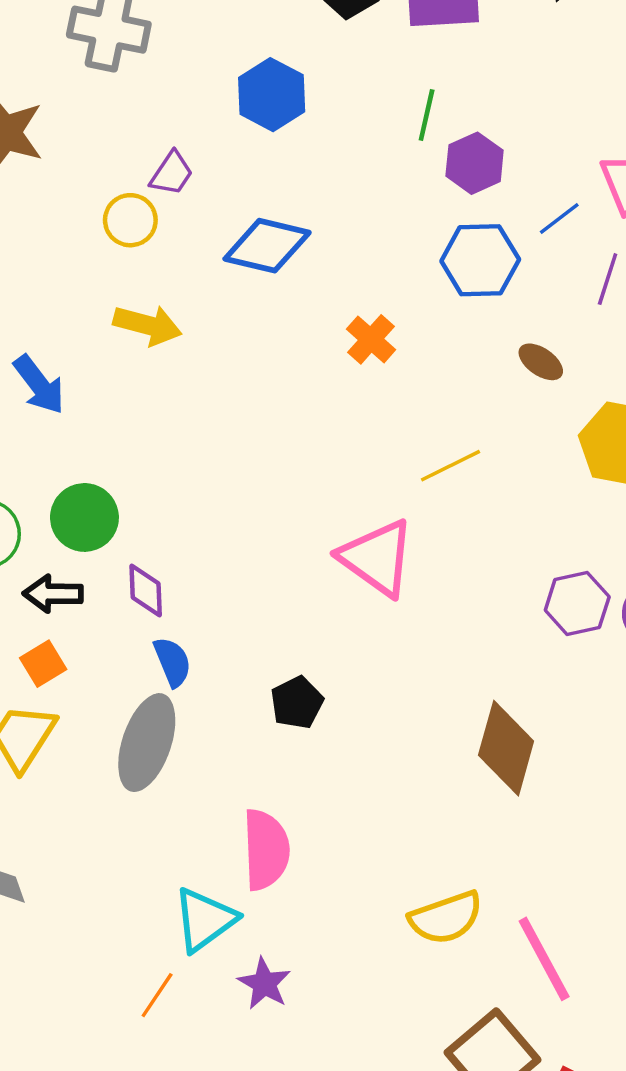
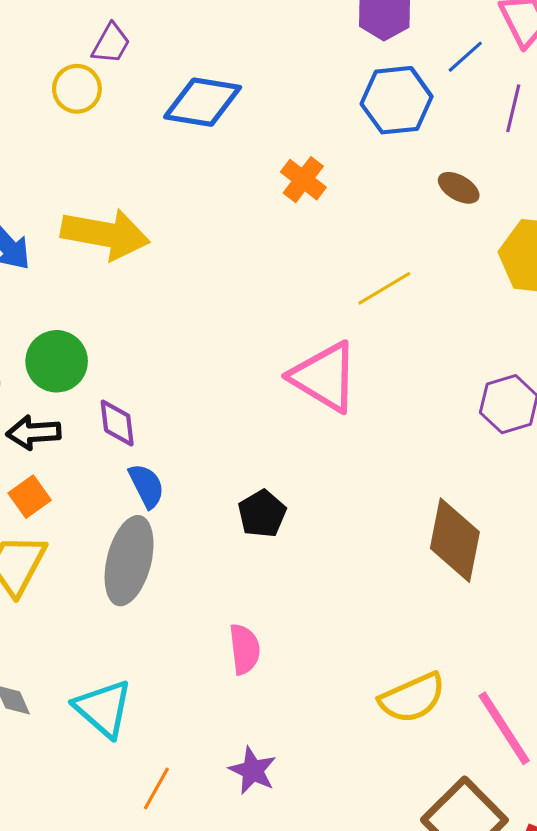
yellow arrow: (148, 325) -> (105, 234), moved, size x1.4
pink semicircle: (266, 850) -> (245, 649), size x0.7
cyan triangle: (205, 920) -> (103, 708), moved, turned -38

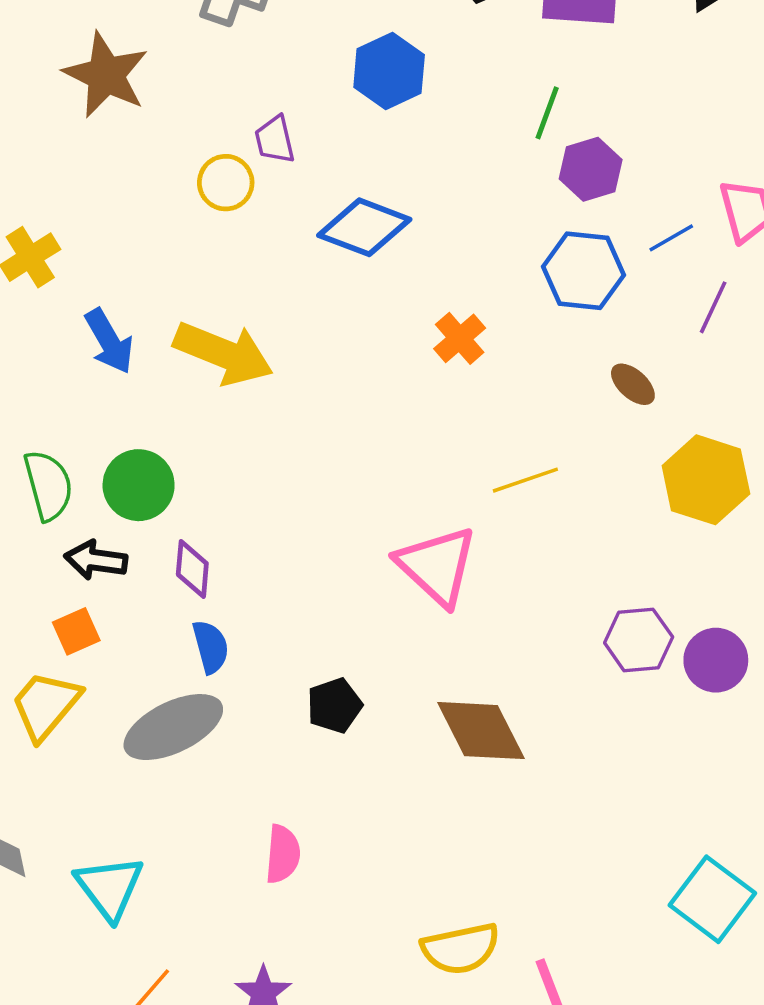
purple trapezoid: (111, 44) -> (275, 140), turned 126
brown diamond: (455, 540) -> (481, 731), moved, turned -50
gray ellipse: (129, 561) -> (173, 727), turned 38

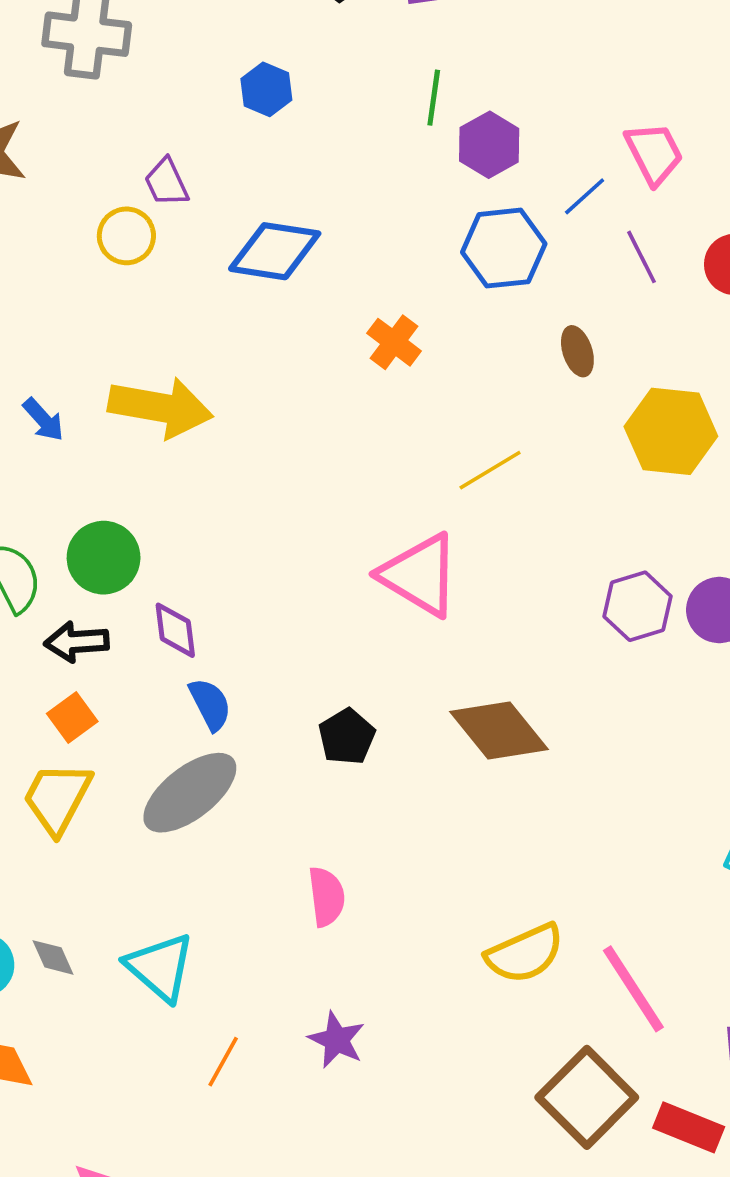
blue hexagon: (389, 71) -> (266, 89), size x0.7
purple line: (713, 307) -> (641, 257), turned -40
blue arrow: (109, 341) -> (43, 420), size x0.7
brown ellipse: (633, 384) -> (577, 351), turned 42

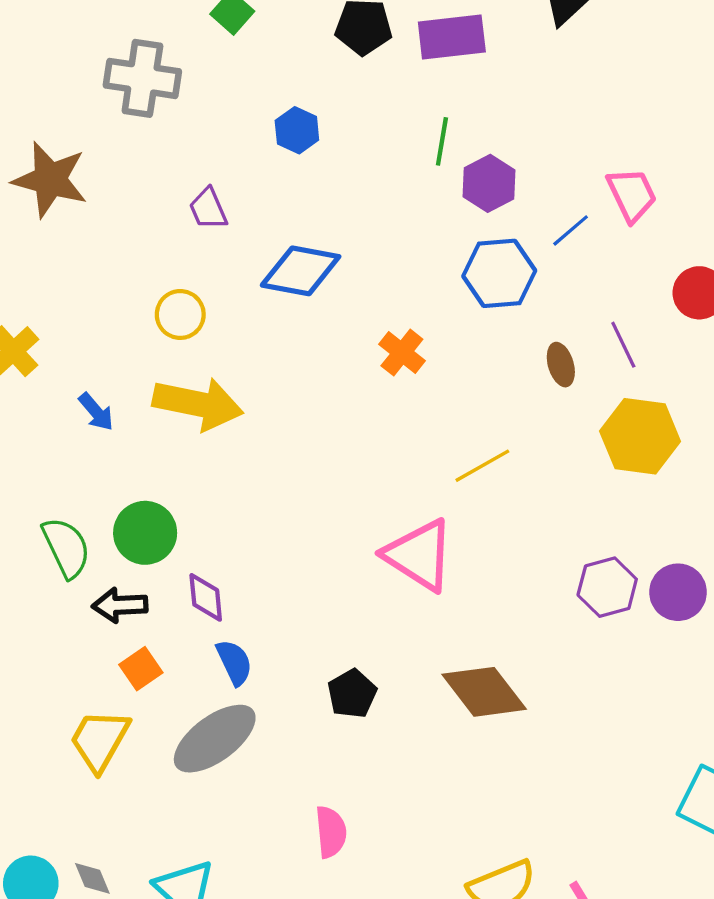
yellow circle: (126, 236) -> (180, 314), moved
purple line: (641, 257) -> (623, 345), moved
orange square: (72, 717) -> (141, 669), moved

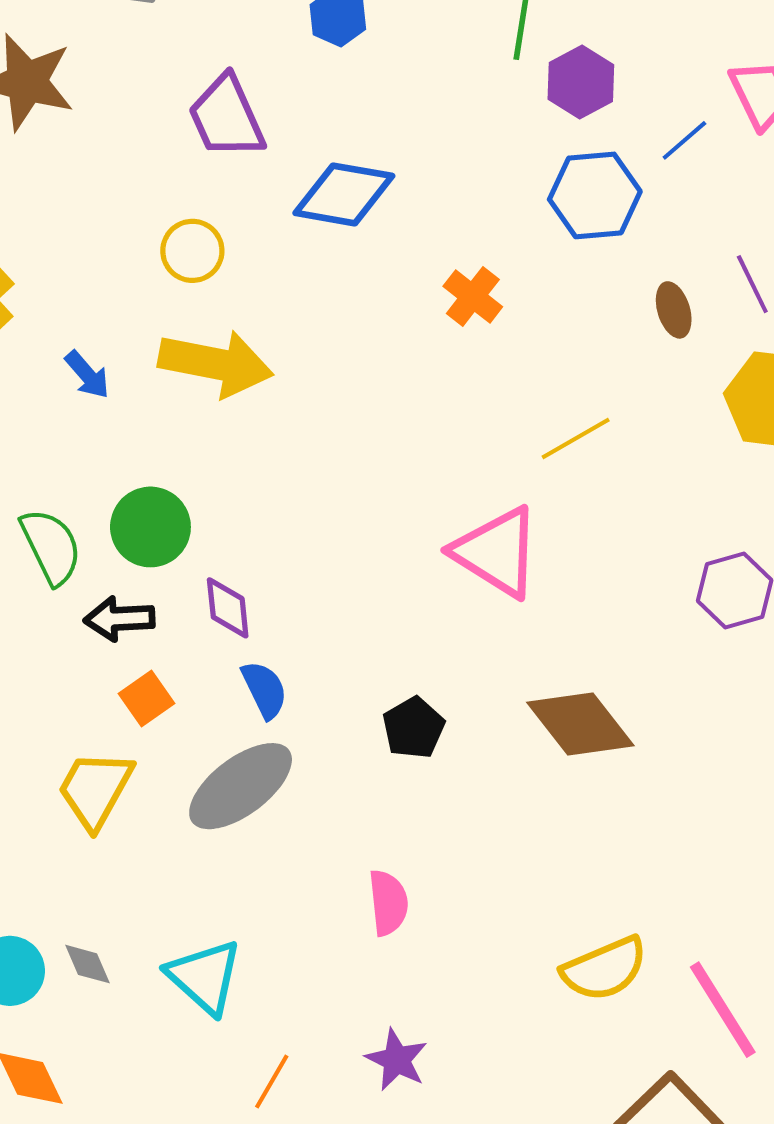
purple trapezoid: (208, 209) -> (227, 117), size x1.6

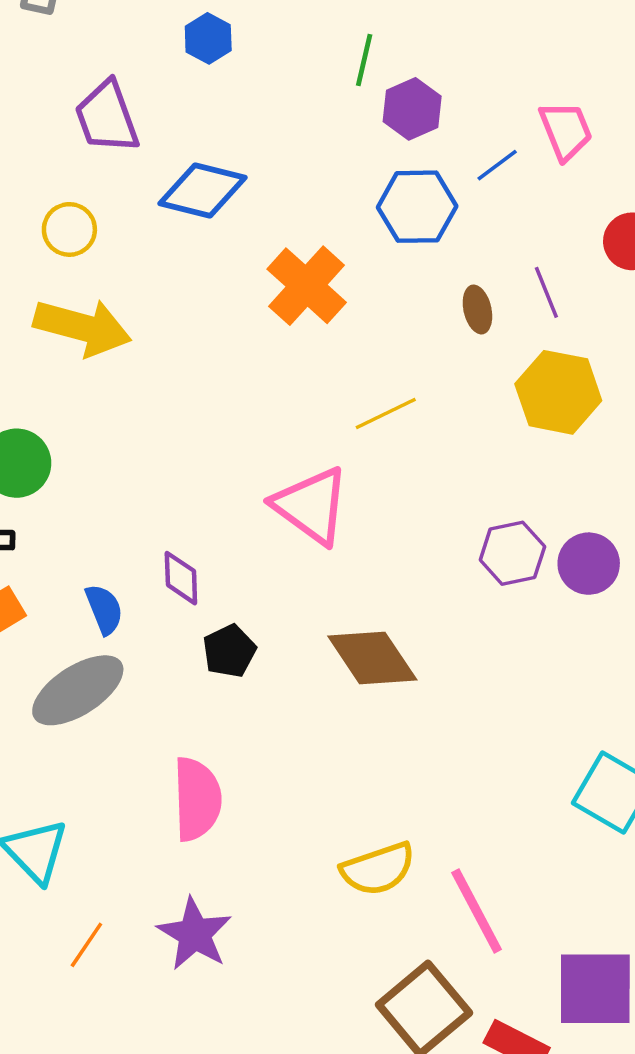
orange cross: (473, 296) -> (307, 286), size x1.6
purple diamond: (228, 608) -> (181, 578), moved
pink semicircle: (388, 903) -> (197, 799), size x1.5
purple star: (397, 1060) -> (195, 934), size x1.4

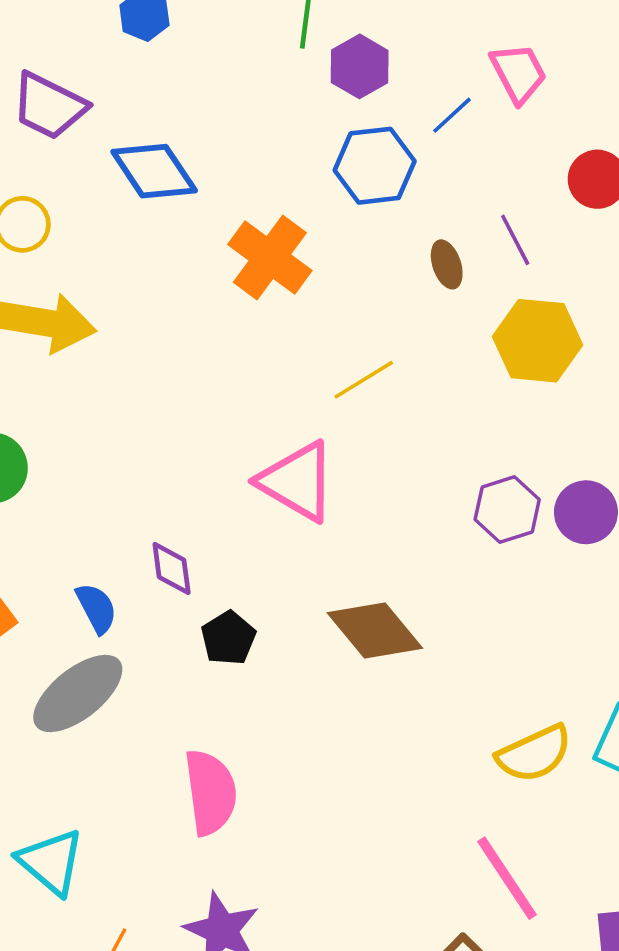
purple trapezoid: (107, 117) -> (49, 106), turned -38
blue diamond: (202, 190) -> (154, 171), turned 48
yellow semicircle: (378, 869) -> (534, 754), moved

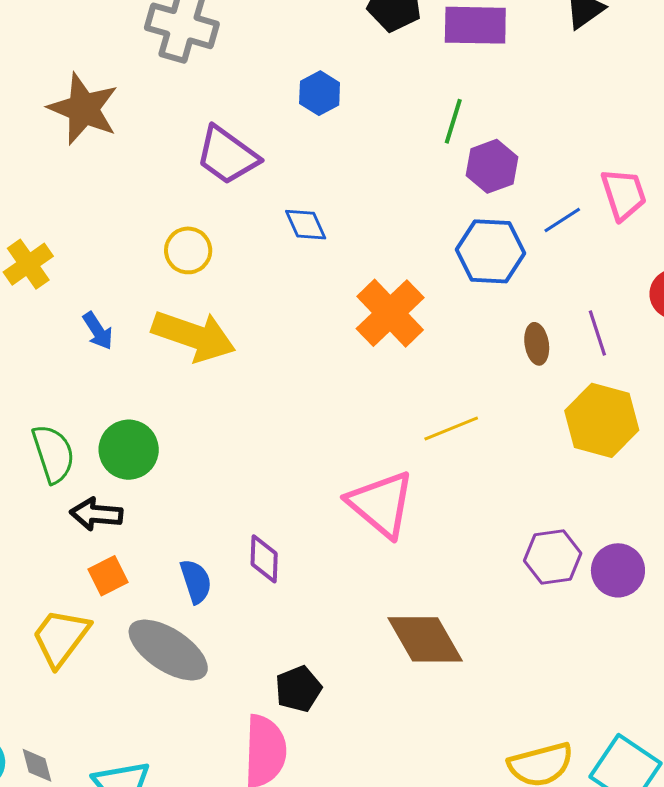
blue diamond: (154, 171) -> (306, 225), size x0.6
black pentagon: (228, 638) -> (298, 689), moved
gray ellipse: (78, 694) -> (168, 650), turned 62

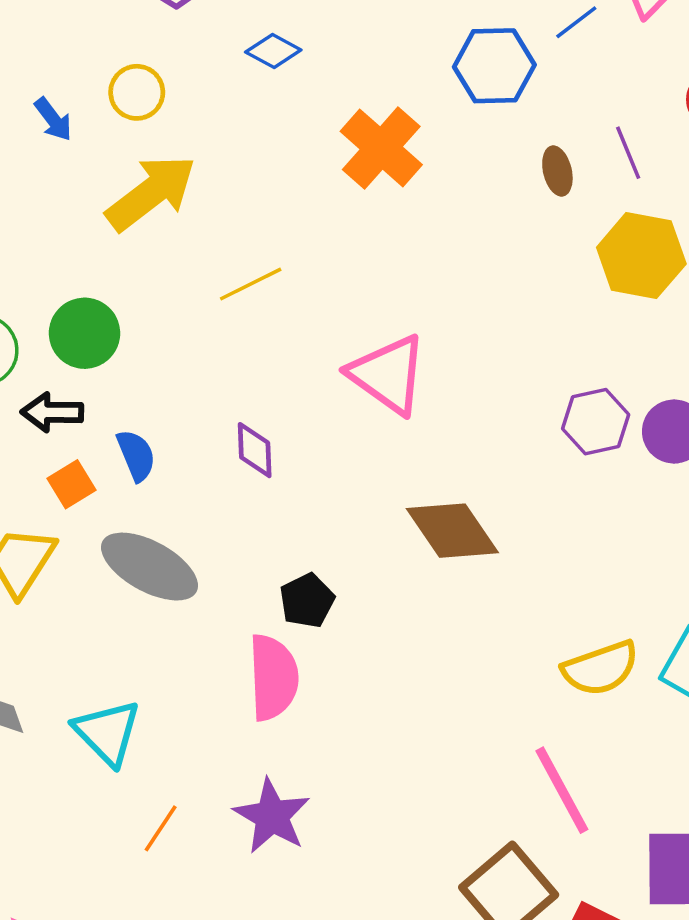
blue diamond: (306, 225) -> (273, 51), turned -33
blue arrow: (98, 331) -> (53, 119), moved
yellow arrow: (194, 336) -> (151, 193), turned -52
yellow line: (451, 428) -> (251, 284), moved
blue semicircle: (196, 581) -> (136, 455), moved

